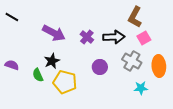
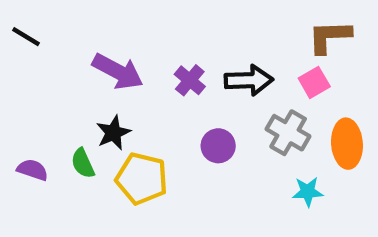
brown L-shape: (135, 17) -> (330, 37), moved, turned 60
purple semicircle: (12, 65) -> (33, 170), moved

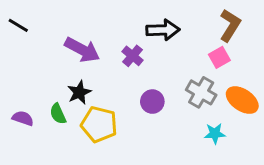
brown L-shape: (330, 37) -> (230, 25), turned 124
black arrow: (249, 80) -> (163, 30), moved
orange ellipse: (347, 144) -> (242, 100), turned -52

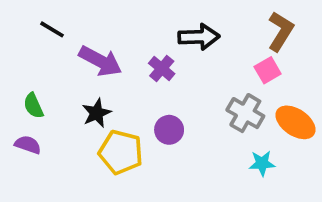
black line: (18, 25) -> (52, 29), moved
purple circle: (152, 102) -> (169, 130), moved
green semicircle: (58, 114) -> (33, 106), moved

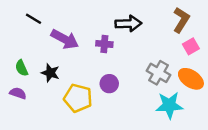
purple cross: (162, 68) -> (104, 44), turned -35
pink square: (268, 70) -> (191, 46), moved
black star: (97, 113) -> (50, 73), moved, turned -30
cyan star: (262, 163) -> (169, 105), size x1.6

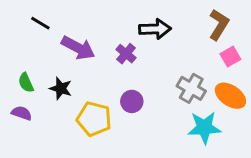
purple cross: (104, 44) -> (126, 54), turned 35

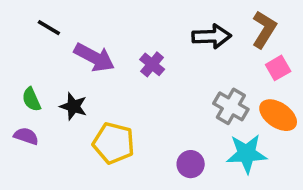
black arrow: (155, 29) -> (212, 36), moved
purple circle: (132, 101) -> (191, 164), moved

